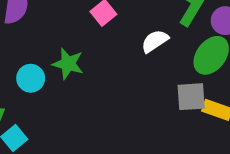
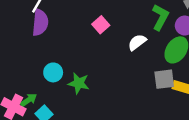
green star: (68, 64) -> (79, 83), moved

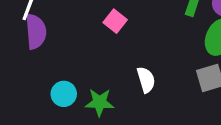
white semicircle: (137, 42) -> (146, 80), moved, turned 120

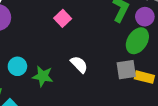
white semicircle: (146, 80) -> (79, 64), turned -36

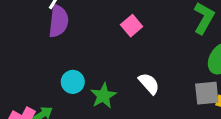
green star: (43, 76) -> (103, 96), turned 30

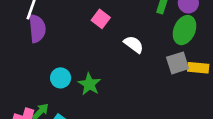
white semicircle: (149, 84) -> (134, 44), moved

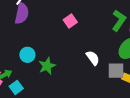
white semicircle: (134, 44) -> (93, 58), moved

